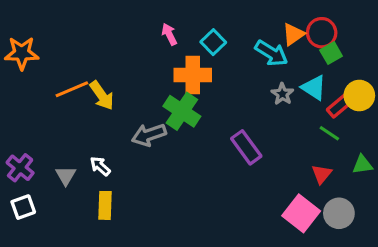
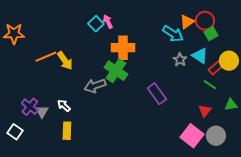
cyan square: (213, 42) -> (96, 24), moved
purple cross: (20, 168) -> (30, 107), moved
white square: (23, 207) -> (15, 132), turned -35

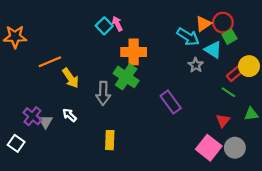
cyan triangle: (200, 56) -> (213, 50), moved
yellow arrow: (65, 61) -> (71, 78), moved
gray arrow: (95, 86) -> (103, 93), turned -70
yellow rectangle: (67, 131) -> (110, 140), moved

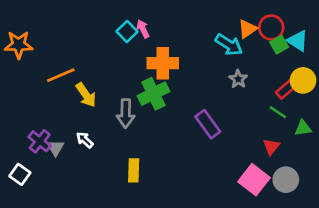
cyan triangle: (213, 50) -> (298, 41), moved
green cross: (126, 77) -> (153, 94), turned 30
green triangle: (251, 114) -> (303, 128), moved

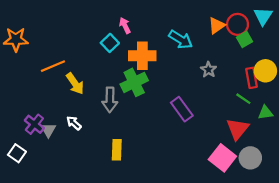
cyan square: (127, 31) -> (110, 43), moved
cyan triangle: (298, 41) -> (263, 16), moved, turned 30
cyan arrow: (229, 45) -> (181, 39), moved
red rectangle: (287, 88) -> (251, 78), turned -60
red triangle: (271, 147) -> (238, 129), size x1.5

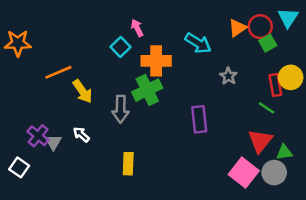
purple rectangle: (182, 109) -> (199, 119), turned 30
green triangle: (265, 113) -> (284, 152), moved

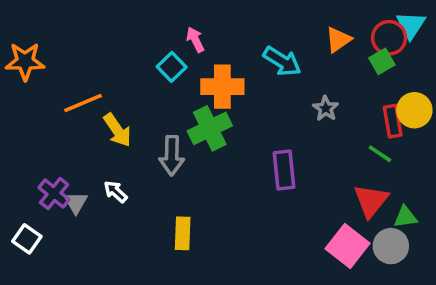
red circle: (260, 27) -> (389, 38), moved

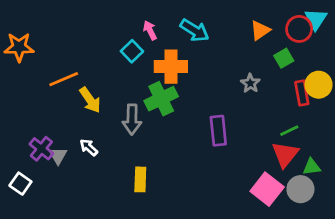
cyan arrow: (282, 61) -> (195, 30), moved
green square: (382, 61) -> (284, 58), moved
green line: (380, 154) -> (289, 131), moved, turned -60

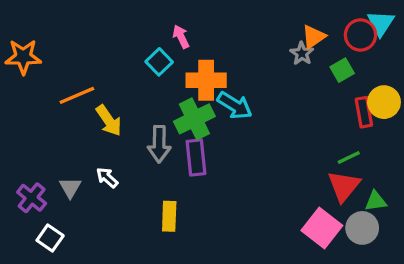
cyan arrow: (195, 30) -> (235, 105), moved
gray star: (250, 83) -> (302, 53), moved
purple rectangle: (218, 131) -> (196, 157), moved
purple cross: (41, 149) -> (32, 198), moved
white square: (20, 184) -> (50, 238), moved

